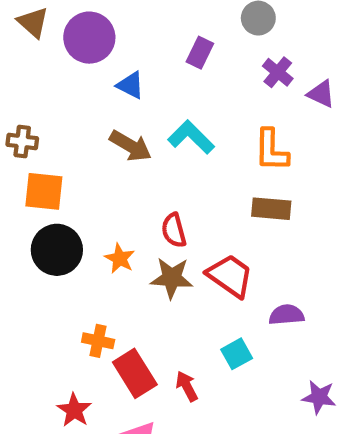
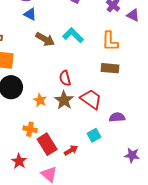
blue triangle: (131, 85) -> (30, 14), moved
orange star: (120, 258) -> (40, 100), moved
brown star: (172, 278) -> (64, 100), turned 30
red arrow: (187, 386) -> (71, 150), turned 88

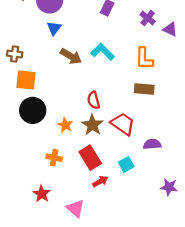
blue triangle: (30, 14) -> (54, 28), turned 40
red rectangle: (47, 144) -> (90, 158), moved

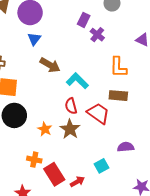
purple cross: (148, 18) -> (97, 35), moved
cyan L-shape: (103, 52) -> (77, 81), moved
red trapezoid: (123, 124) -> (98, 113), moved
red rectangle: (90, 158) -> (54, 174), moved

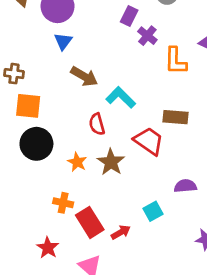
orange L-shape: (118, 67) -> (176, 61), moved
red semicircle: (71, 106) -> (97, 124), moved

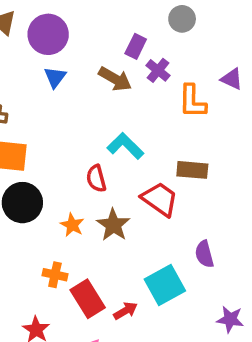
brown arrow: (84, 76) -> (115, 79), moved
purple semicircle: (185, 186) -> (204, 254), turned -100
cyan square: (153, 211) -> (165, 285), size x1.6

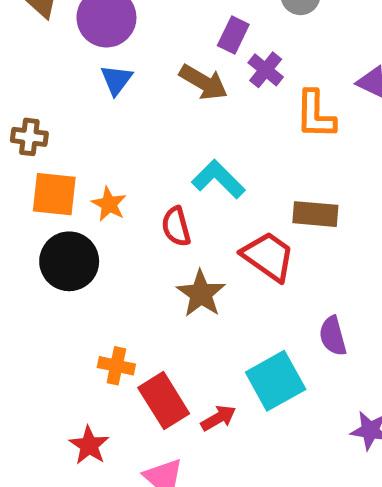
orange star: (72, 225) -> (109, 204), moved

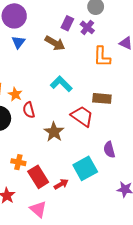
purple cross: (266, 70) -> (87, 27), moved
red semicircle: (176, 226) -> (29, 110), moved

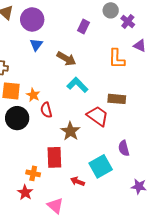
purple cross: (87, 27) -> (128, 21), moved
brown arrow: (55, 43) -> (66, 59), moved
orange cross: (18, 162) -> (33, 173), moved
red rectangle: (38, 177) -> (54, 157), moved, turned 30
red arrow: (61, 184) -> (77, 181), turned -128

